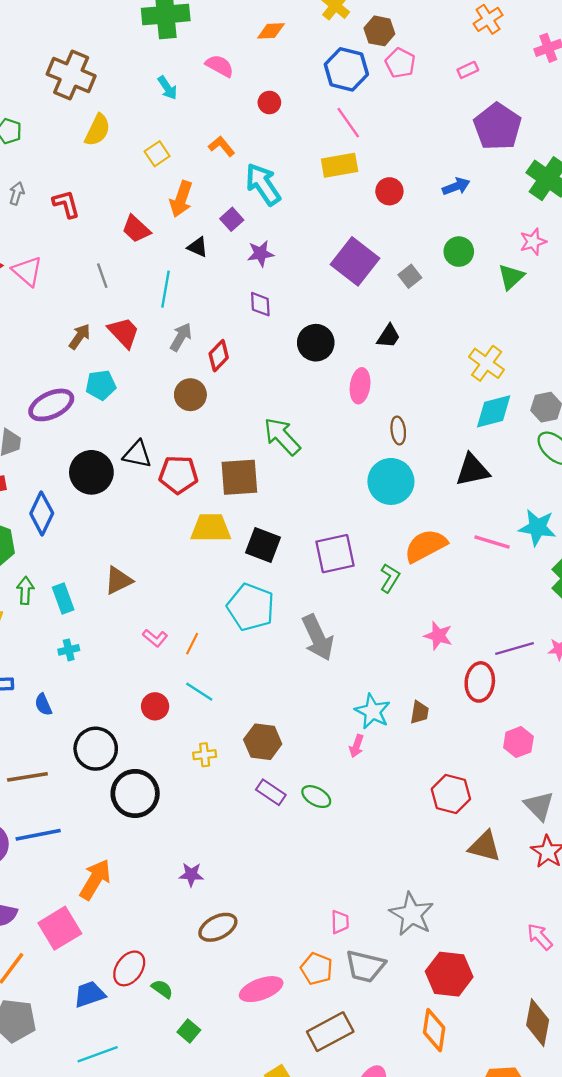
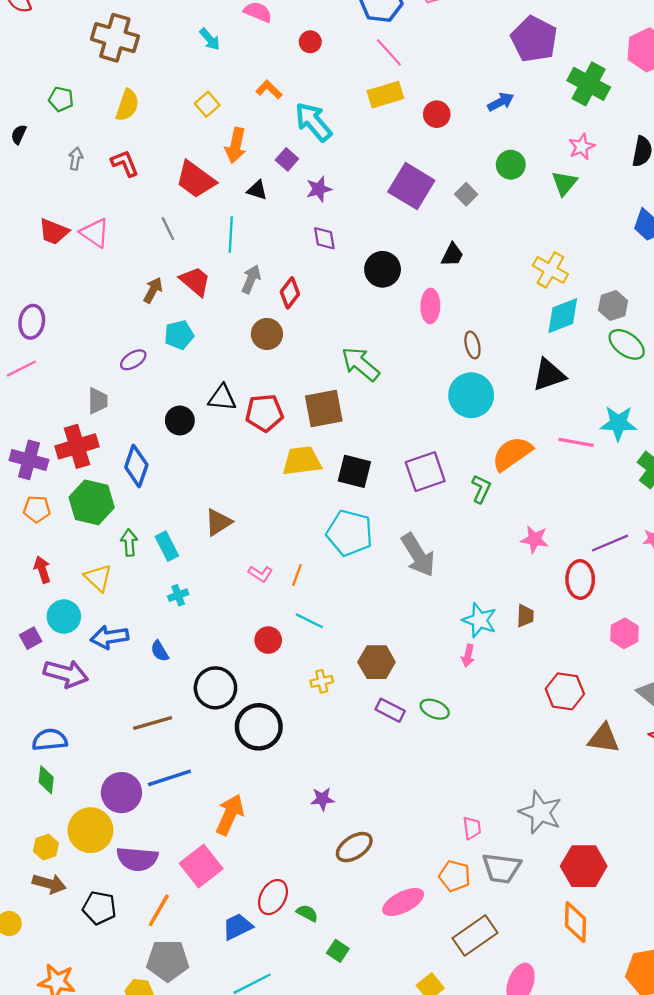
yellow semicircle: (97, 130) -> (127, 105), moved
red trapezoid: (136, 229) -> (196, 180), size x1.4
purple ellipse: (51, 405) -> (133, 360), size x0.6
black circle: (91, 472) -> (180, 420), size x0.7

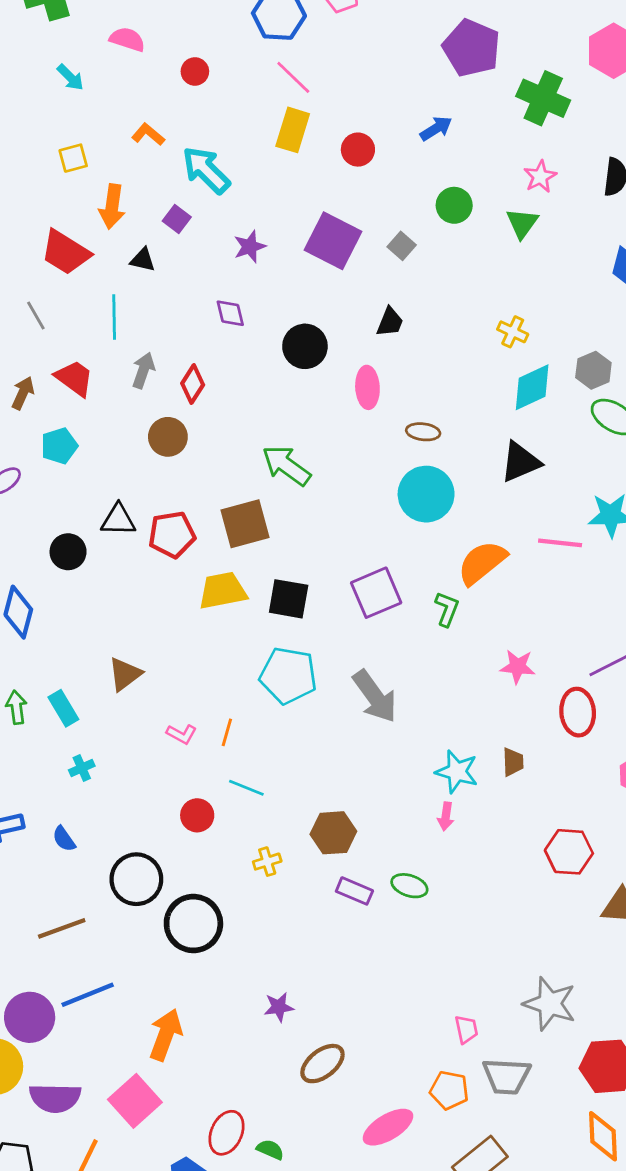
yellow rectangle: (385, 95) -> (293, 130), turned -52
yellow square: (207, 104) -> (73, 158), turned 30
purple star: (319, 189) -> (250, 247), moved
yellow cross: (550, 270) -> (513, 332), size x0.7
brown ellipse: (472, 345) -> (423, 432), turned -65

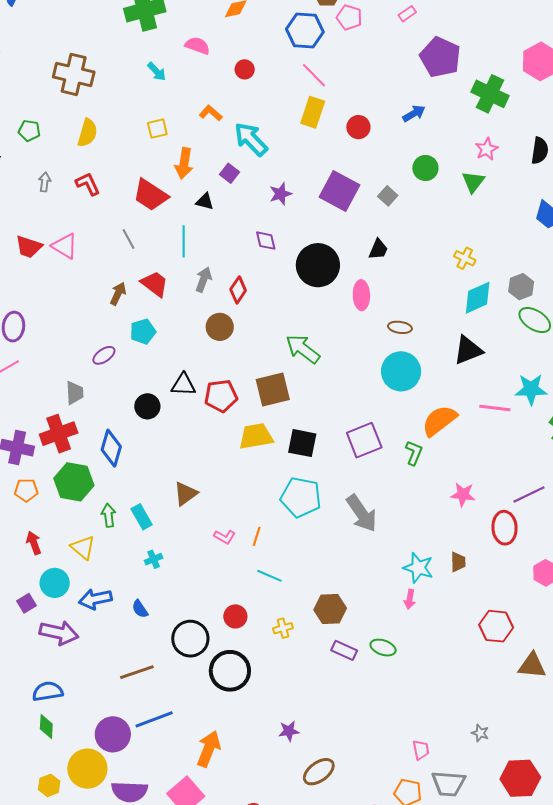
black circle: (305, 346) -> (318, 265), size x1.4
red circle: (197, 815) -> (235, 616), moved
gray star: (550, 1004) -> (480, 733), size x0.5

